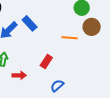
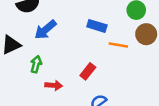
blue rectangle: (30, 23) -> (97, 26), moved, turned -35

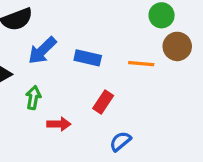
blue rectangle: (97, 26) -> (88, 58), moved

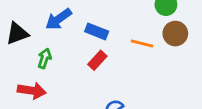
red rectangle: (103, 102) -> (97, 60), moved
red arrow: (59, 124) -> (32, 91), moved, size x1.4

